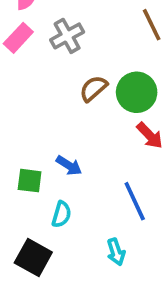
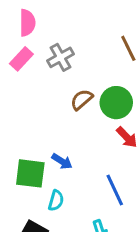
green square: (30, 181) -> (30, 173), size x1.5

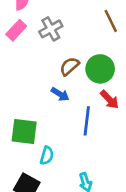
blue arrow: (62, 161) -> (60, 94), moved
blue line: (115, 190) -> (87, 121), moved, turned 32

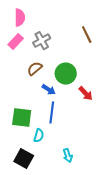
brown semicircle: (69, 66) -> (35, 69), moved
green circle: (100, 69) -> (66, 74), moved
blue line: (87, 121) -> (52, 113), moved

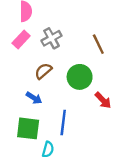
brown line: (87, 35) -> (98, 44), moved
blue arrow: (49, 90) -> (34, 98), moved

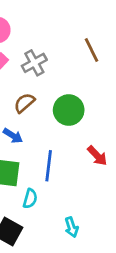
brown line: (98, 44) -> (92, 50), moved
red arrow: (103, 100) -> (97, 156), moved

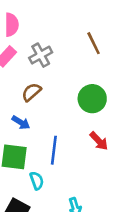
green circle: (69, 110) -> (92, 99), moved
cyan semicircle: (30, 199) -> (37, 181), turned -36

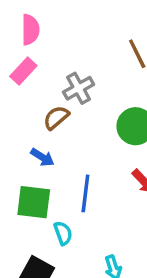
gray cross: (41, 55) -> (79, 88), moved

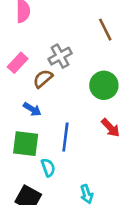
pink rectangle: (23, 71) -> (18, 63), moved

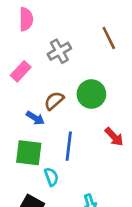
gray cross: (60, 56) -> (59, 51), moved
brown semicircle: (43, 79) -> (54, 101), moved
green circle: (104, 85) -> (91, 94), moved

